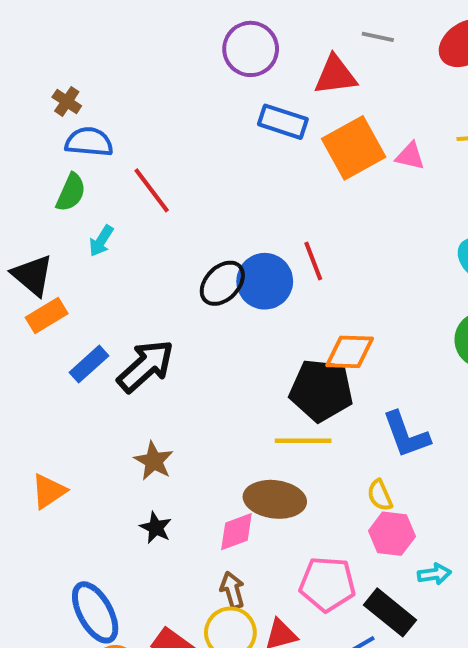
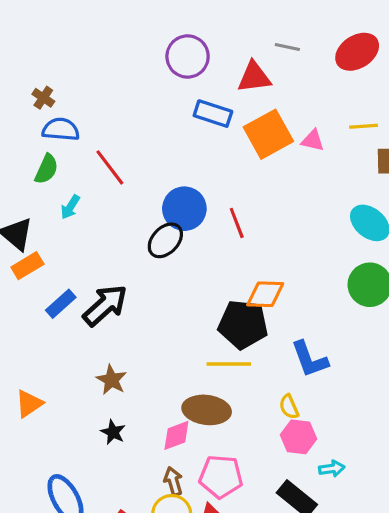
blue circle: (265, 281) -> (184, 209), moved
pink pentagon: (327, 584) -> (221, 476), moved

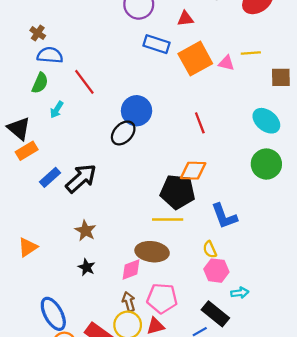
red triangle: (254, 77) -> (185, 19), size x0.7
yellow line: (363, 126) -> (251, 53), moved
red line: (237, 223) -> (200, 123), moved

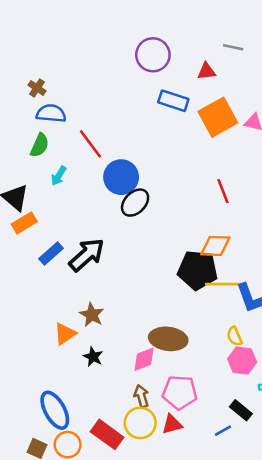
blue circle: (137, 111) -> (121, 177), moved
yellow line: (168, 219) -> (223, 284), moved
orange triangle: (28, 247) -> (65, 334), moved
black rectangle: (215, 314) -> (241, 410), size x0.7

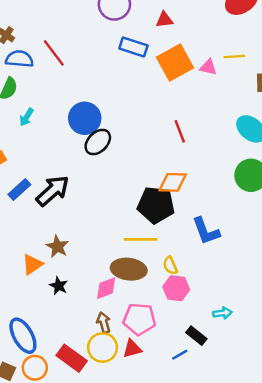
red line: (90, 144) -> (54, 53), moved
yellow line: (223, 284) -> (141, 239), moved
yellow semicircle: (234, 336) -> (170, 266), moved
pink hexagon: (242, 361) -> (176, 288), moved

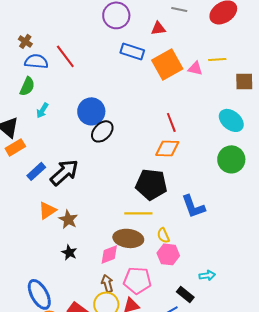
orange diamond: (173, 182) -> (167, 148), moved
orange triangle: (32, 264) -> (47, 210), moved

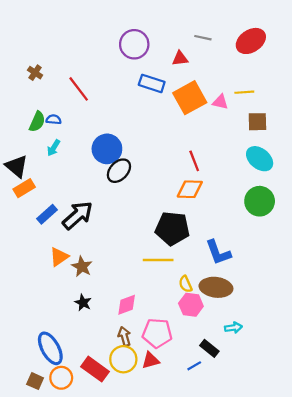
blue semicircle: (36, 61) -> (54, 119), moved, size x0.6
brown square: (244, 81) -> (257, 122), moved
brown ellipse: (128, 238) -> (216, 287), moved

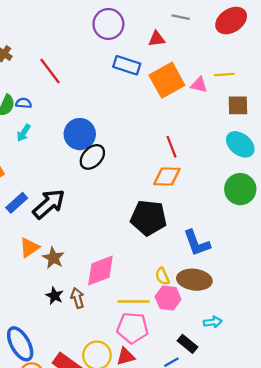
yellow line: (158, 260) -> (134, 301), moved
pink diamond: (127, 305) -> (100, 270), moved, size x1.4
brown arrow: (124, 336) -> (77, 298), moved

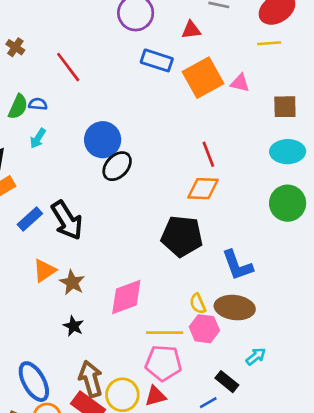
yellow line: (224, 74) -> (269, 43), moved
cyan ellipse: (240, 144) -> (288, 152), turned -40
black arrow: (49, 204) -> (67, 220), turned 100
brown arrow: (77, 298) -> (91, 379), moved, size x1.5
cyan arrow: (213, 322) -> (256, 356), turned -30

